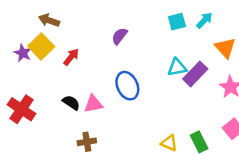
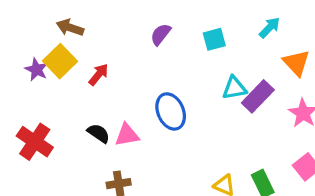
cyan square: (177, 22) -> (214, 39), moved
purple semicircle: (120, 36) -> (161, 34), moved

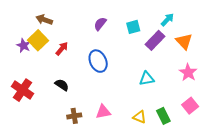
cyan triangle: (234, 88) -> (147, 79), moved
purple rectangle: (258, 96) -> (155, 40), moved
blue ellipse: (171, 111) -> (98, 61), moved
pink triangle: (127, 135) -> (103, 112), moved

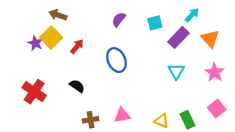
cyan triangle: (147, 79) -> (176, 71), moved, turned -49

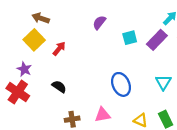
cyan square: (155, 23) -> (130, 38), moved
purple star: (35, 43) -> (24, 69), moved
blue ellipse: (116, 60) -> (121, 84), moved
cyan triangle: (176, 71) -> (163, 82), moved

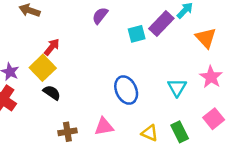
yellow square: (34, 40) -> (43, 68), moved
purple rectangle: (157, 40) -> (161, 23), moved

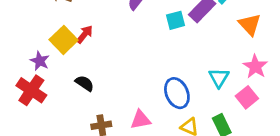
yellow square: (43, 68) -> (64, 40), moved
blue ellipse: (126, 90) -> (177, 93), moved
pink square: (214, 119) -> (247, 97), moved

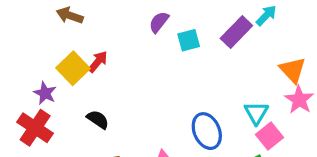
cyan square: (176, 20) -> (189, 40), moved
orange triangle: (250, 25) -> (293, 70), moved
pink square: (247, 97) -> (270, 136), moved

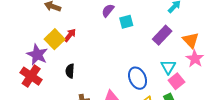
purple rectangle: (236, 32) -> (162, 35), moved
purple star: (45, 93) -> (37, 55), size x1.5
black semicircle: (98, 119) -> (70, 71), turned -120

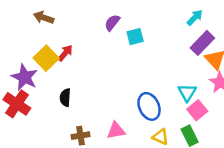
purple rectangle: (162, 35) -> (202, 43), moved

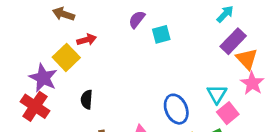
red arrow: (65, 53) -> (87, 40), moved, turned 36

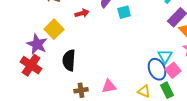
red arrow: (87, 40) -> (82, 13), moved
black semicircle: (87, 100) -> (69, 60), size x1.5
blue ellipse: (176, 109) -> (157, 69), moved

